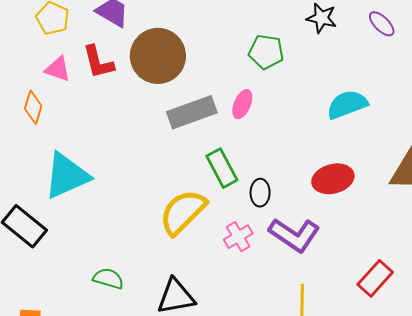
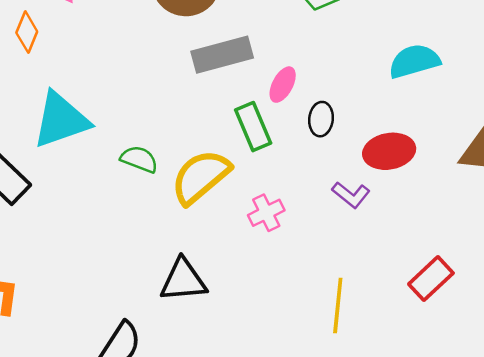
pink ellipse: (242, 104) -> (283, 85), moved
black ellipse: (260, 193) -> (321, 119), moved
purple L-shape: (294, 235) -> (351, 195), moved, size x0.6
green semicircle: (108, 279) -> (139, 159), moved

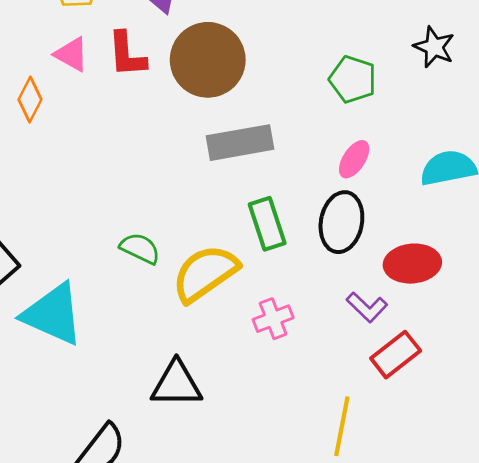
pink ellipse: (283, 85) -> (354, 159), moved
black ellipse: (321, 119) -> (341, 222), size x1.6
cyan triangle: (61, 120) -> (53, 314), moved, turned 38
red rectangle: (431, 279) -> (396, 355), moved

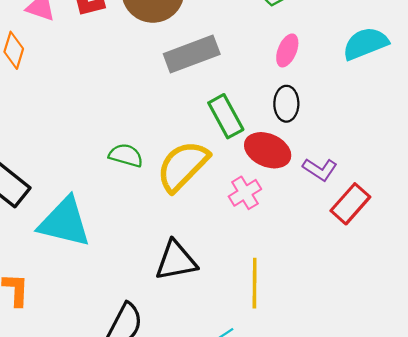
black ellipse: (341, 222) -> (286, 104), size x0.7
red ellipse: (412, 264) -> (268, 150), moved, turned 39
yellow line: (342, 426) -> (255, 283), moved

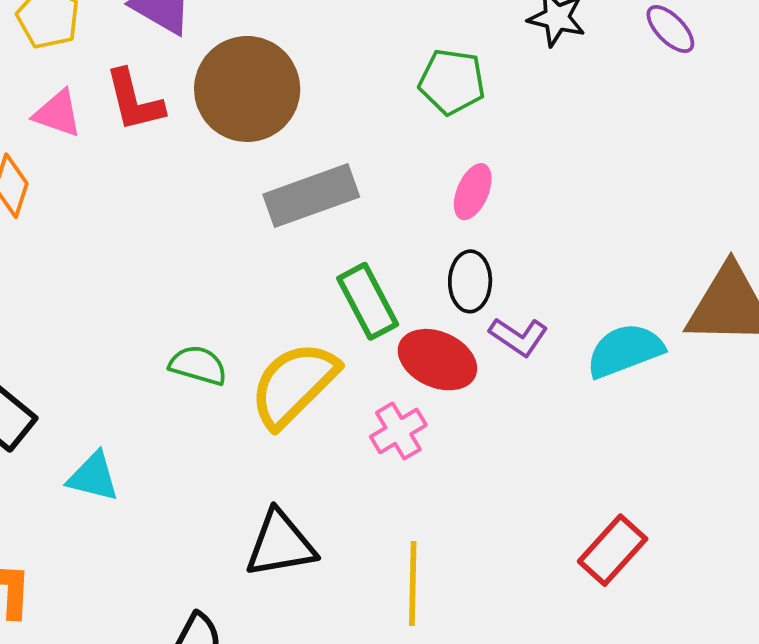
cyan semicircle: (365, 44) -> (625, 351), moved
purple L-shape: (320, 169) -> (519, 337), moved
red rectangle: (350, 204) -> (613, 550), moved
cyan triangle: (65, 222) -> (93, 477), size x0.6

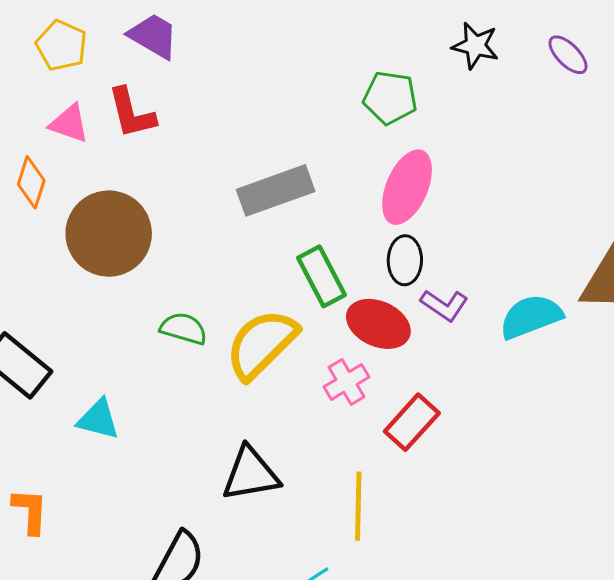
brown circle: (247, 89) -> (109, 234), moved
pink ellipse: (473, 192) -> (407, 187), size x1.6
red rectangle: (613, 550) -> (412, 422), moved

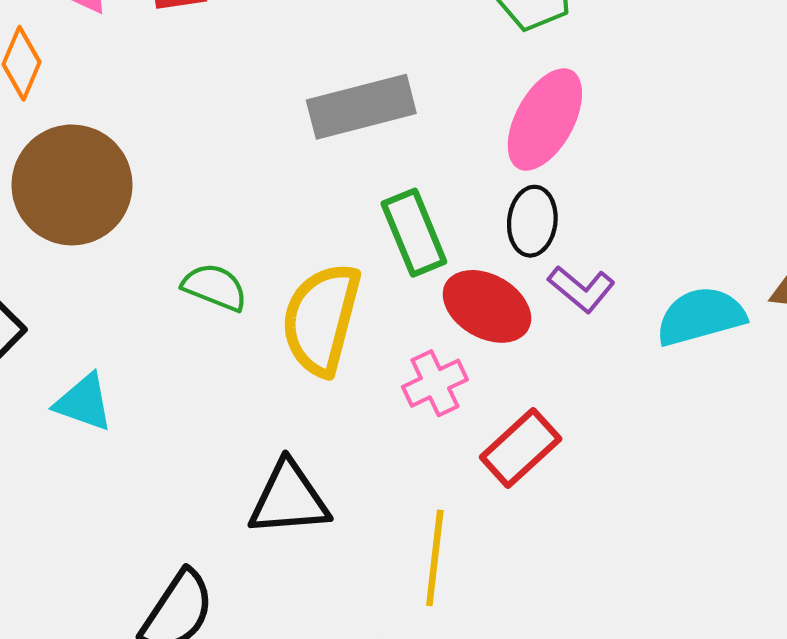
brown circle: (109, 234) -> (72, 185), moved
yellow semicircle: (261, 344) -> (321, 319), turned -36

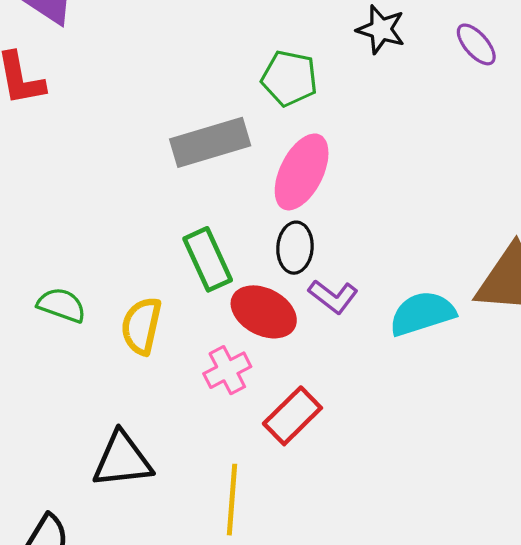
gray rectangle: (361, 107) -> (210, 142), moved
yellow semicircle: (321, 319) -> (141, 326), size x0.7

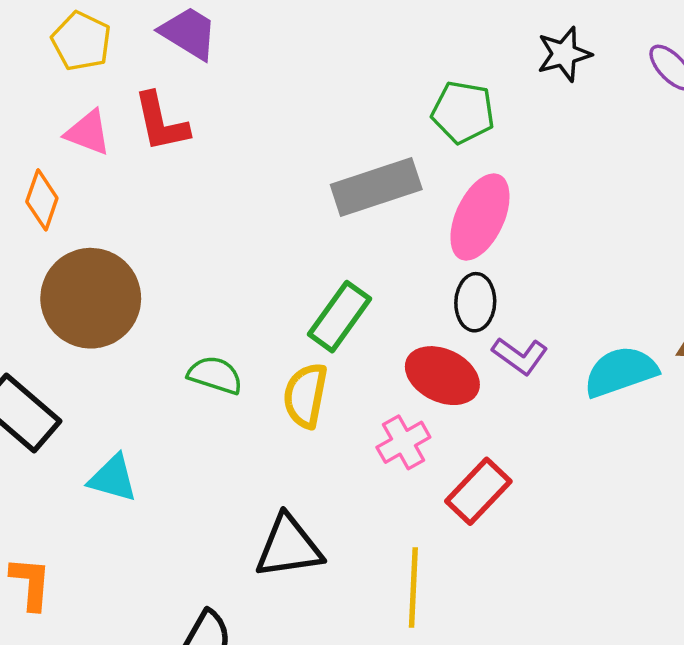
black star: (381, 29) -> (564, 54), turned -30
green rectangle: (208, 259) -> (340, 317), moved, turned 62

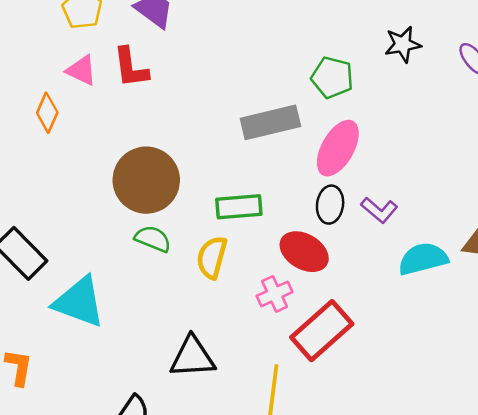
brown circle: (91, 298) -> (146, 180), moved
green rectangle: (340, 317) -> (239, 207), turned 45
purple L-shape: (520, 356) -> (379, 210), moved
cyan triangle: (113, 478) -> (79, 302), size x1.6
red rectangle: (478, 491) -> (322, 331), size x1.4

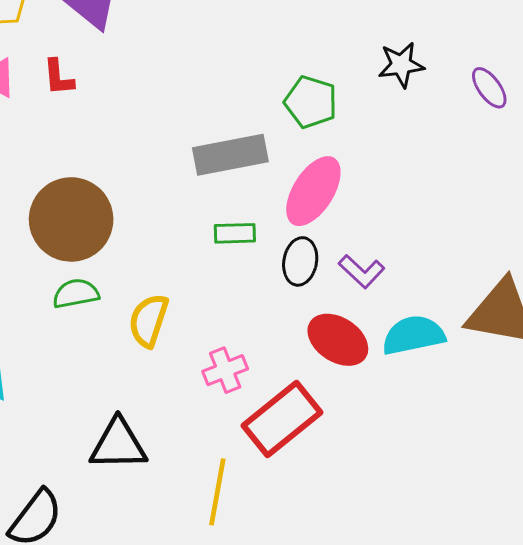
red L-shape: (131, 68) -> (58, 77), size x0.7
green rectangle: (239, 207) -> (235, 233), moved, size x0.7
green semicircle: (153, 239) -> (76, 294), turned -36
red ellipse: (304, 252) -> (338, 340), moved

